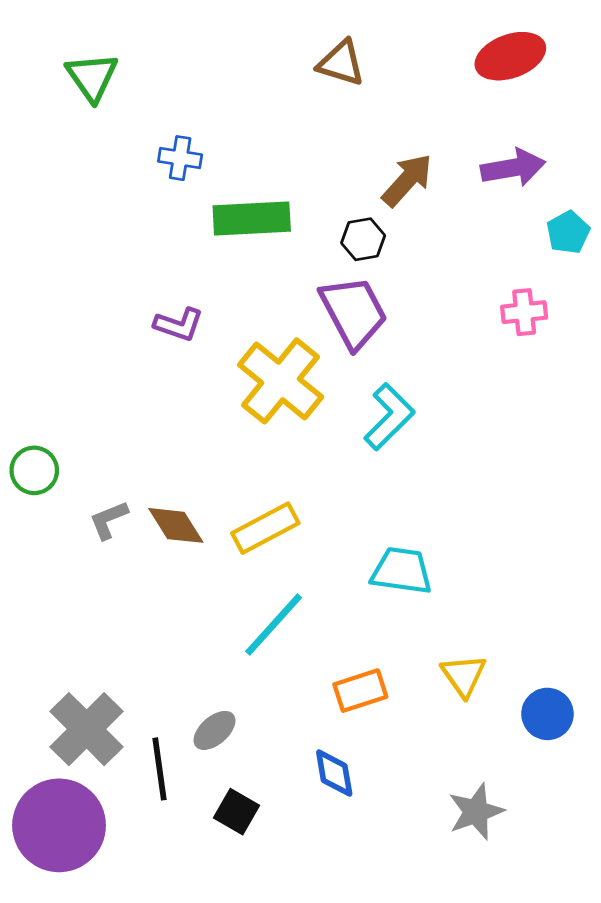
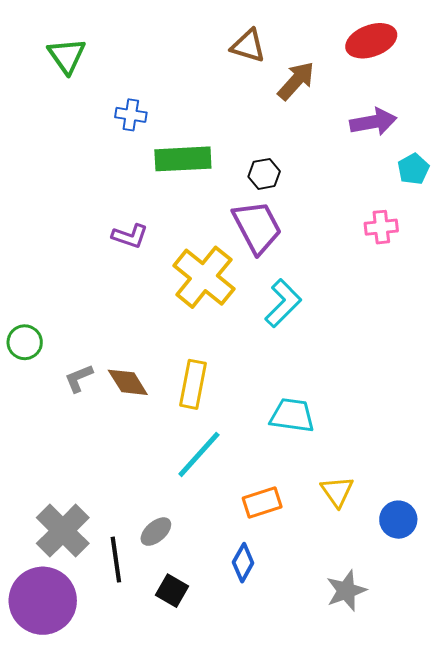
brown arrow: (407, 180) -> (296, 81), moved
yellow rectangle: (265, 528) -> (193, 384), turned -51
blue diamond: (334, 773) -> (243, 563), turned 39

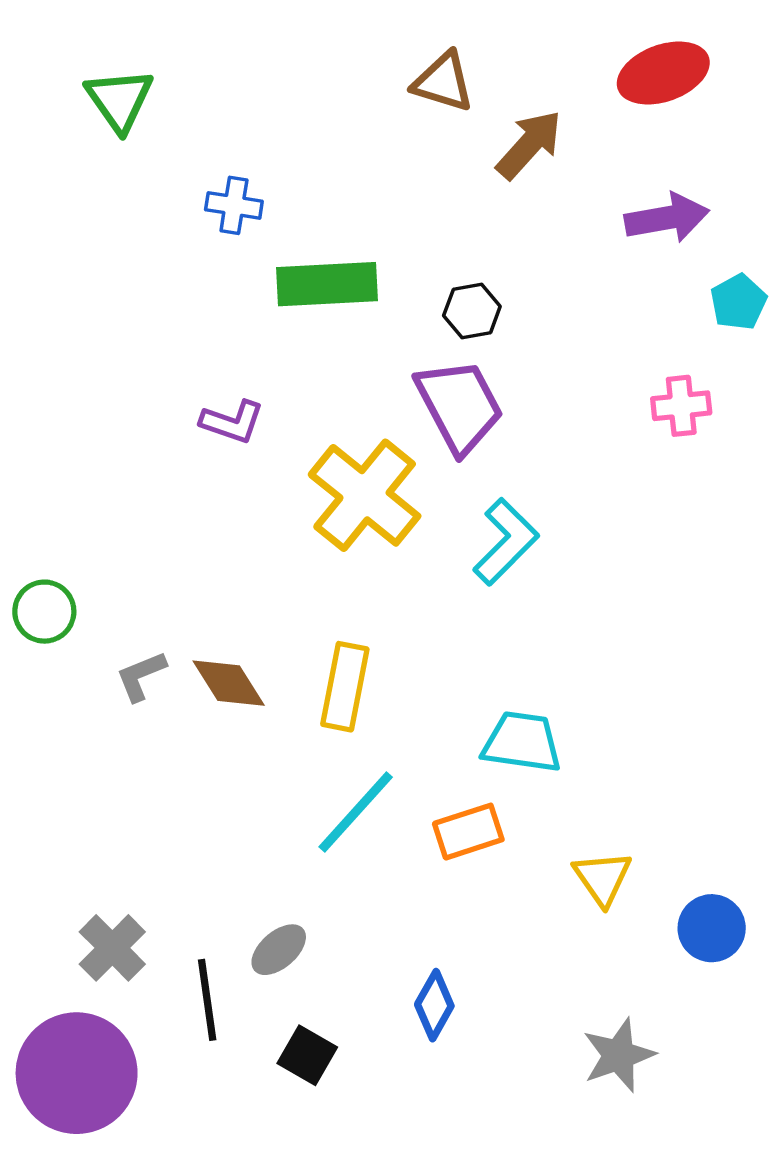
orange rectangle: (262, 502) -> (468, 832), moved
gray cross: (63, 531) -> (112, 948), size x0.7

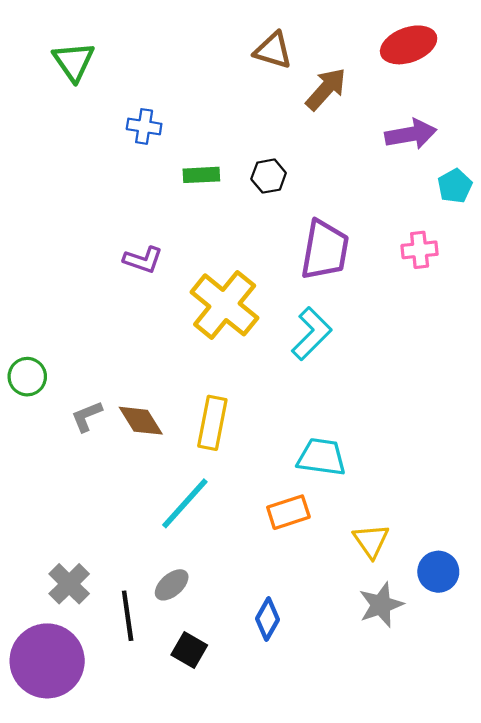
green rectangle: (327, 284) -> (201, 175), size x0.6
black hexagon: (472, 311) -> (269, 176), moved
purple trapezoid: (459, 406) -> (325, 250), moved, turned 38
cyan line: (356, 812) -> (185, 503), moved
gray star: (619, 1055) -> (381, 605), moved

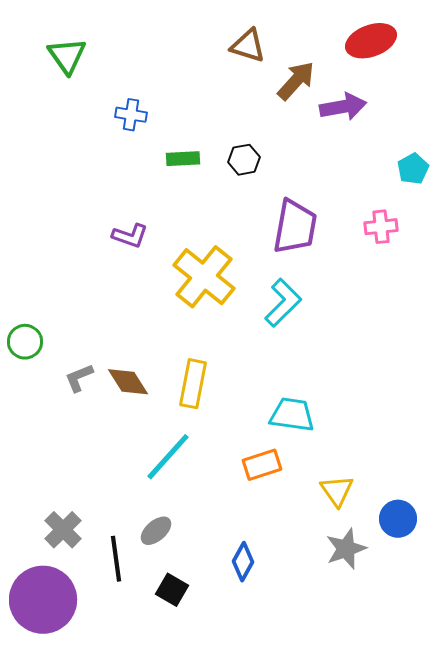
purple arrow: (411, 134) -> (343, 107), moved

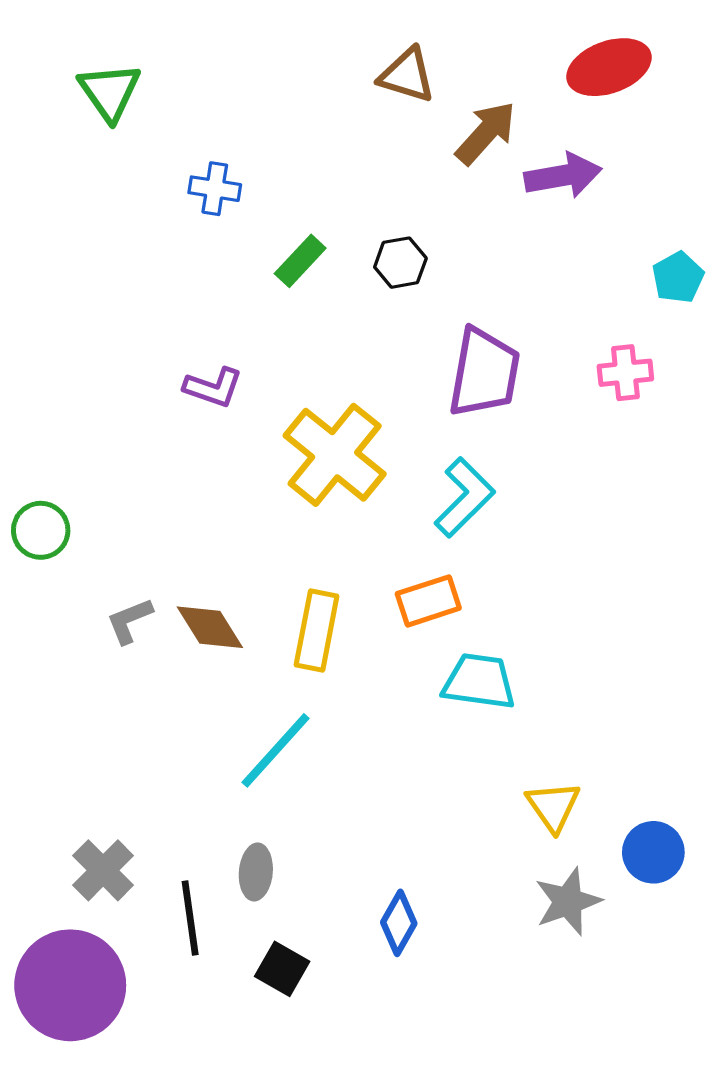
green rectangle: (183, 159) -> (300, 261), turned -44
green circle: (25, 342) -> (41, 530), moved
orange rectangle: (262, 465) -> (428, 601), moved
gray ellipse: (156, 531) -> (256, 872), turned -44

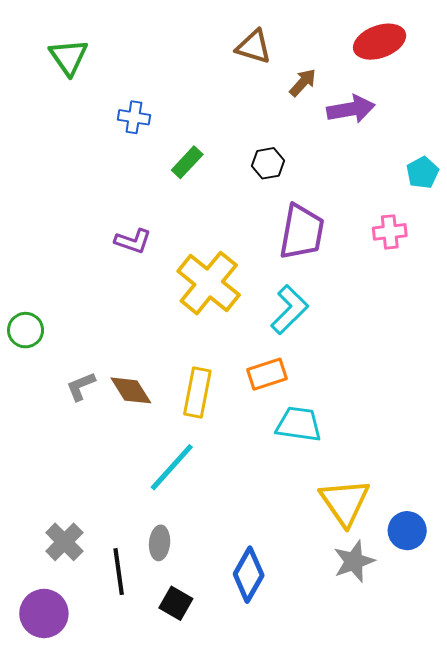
brown arrow: (486, 133) -> (303, 83), size x0.7
black hexagon: (400, 263) -> (268, 163), moved
yellow triangle: (553, 806) -> (345, 502), size x1.5
blue diamond: (399, 923) -> (249, 575), size x1.4
purple circle: (70, 985) -> (44, 613), size x0.7

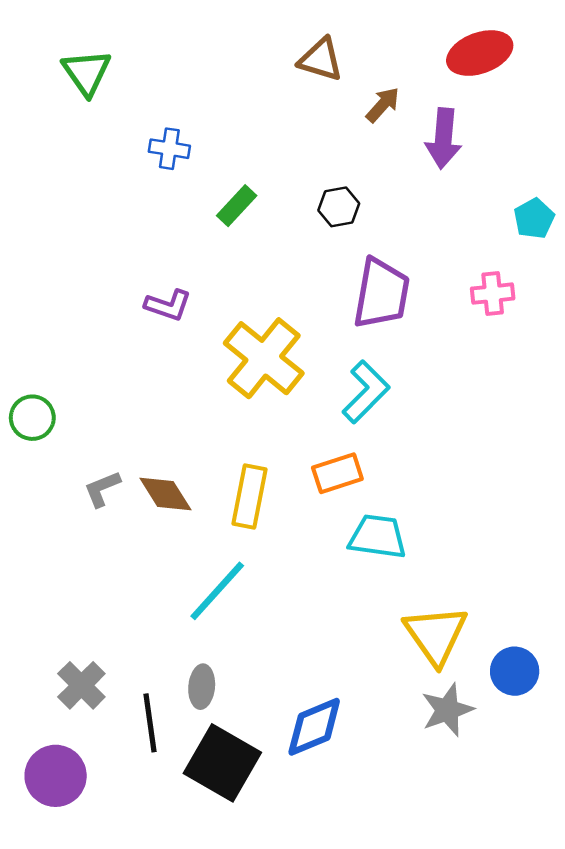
purple arrow: (351, 109) -> (443, 138), turned 105
blue diamond: (249, 575) -> (314, 727), turned 38
black square: (176, 603) -> (222, 763), size x1.8

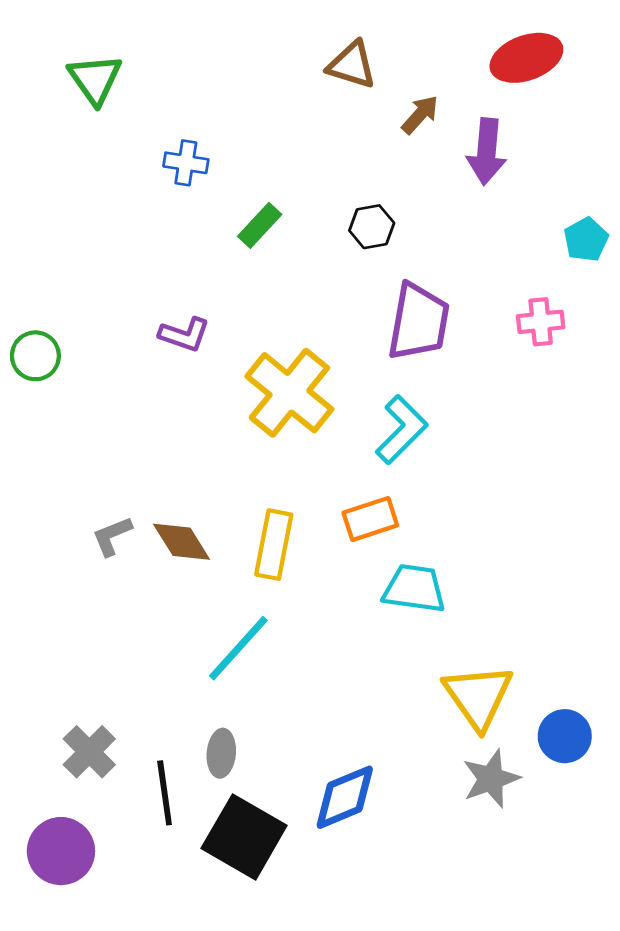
green circle: (32, 418) -> (35, 356), moved

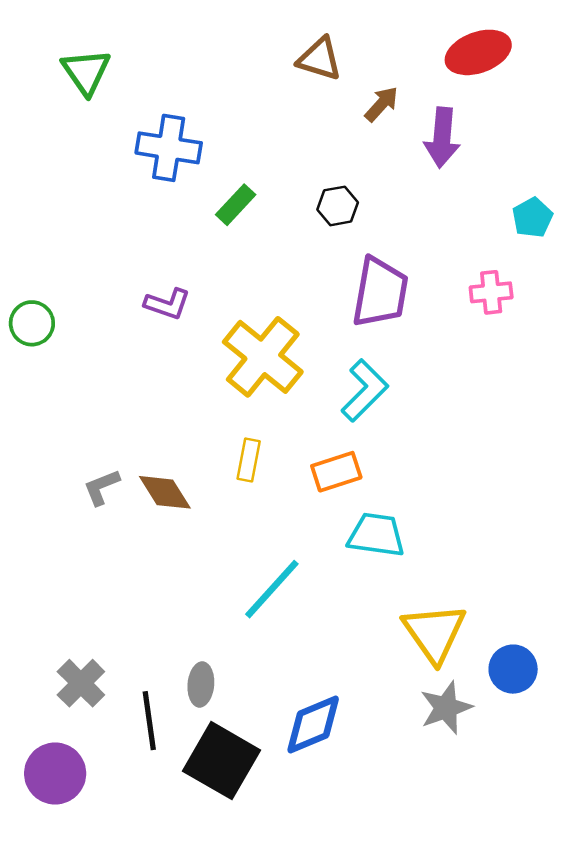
blue cross: (186, 163) -> (169, 148), size x1.6
yellow rectangle: (274, 545) -> (249, 460), moved, size x0.7
cyan line: (238, 648) -> (272, 589), moved

